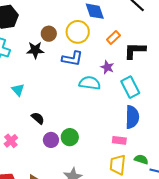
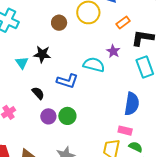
brown circle: (49, 34) -> (59, 23), moved
black star: (35, 50) -> (42, 54), moved
blue L-shape: (72, 59) -> (67, 81), moved
cyan rectangle: (130, 87) -> (145, 67), moved
pink rectangle: (119, 140) -> (125, 131), moved

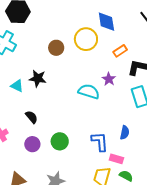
cyan triangle: (22, 63) -> (17, 86), turned -32
blue L-shape: (67, 81) -> (100, 142), moved, turned -115
blue semicircle: (132, 104) -> (125, 133), size x0.6
purple circle: (48, 116) -> (32, 144), moved

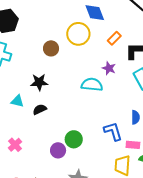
cyan triangle: (17, 86) -> (17, 101), moved
black semicircle: (32, 117) -> (40, 109), moved, turned -64
purple circle: (32, 144) -> (58, 150), moved

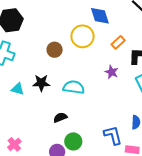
cyan semicircle: (92, 85) -> (74, 87), moved
cyan triangle: (17, 101) -> (18, 89), moved
black semicircle: (40, 109) -> (60, 117), moved

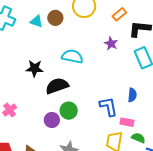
black star: (41, 83) -> (35, 68), moved
cyan triangle: (18, 89) -> (36, 21), moved
black semicircle: (60, 117) -> (57, 86), size x1.6

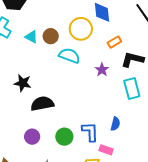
cyan semicircle: (72, 56) -> (69, 56), moved
green circle: (69, 111) -> (64, 137), moved

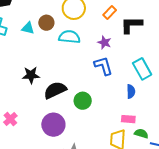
cyan rectangle: (132, 89) -> (142, 69), moved
blue L-shape: (90, 132) -> (103, 66), moved
purple circle: (32, 137) -> (53, 125), size x1.5
green circle: (64, 137) -> (83, 101), moved

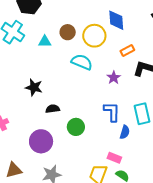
brown circle: (46, 23) -> (68, 32), moved
cyan triangle: (28, 28) -> (45, 42), turned -32
blue L-shape: (103, 66) -> (112, 112), moved
black semicircle: (55, 90) -> (53, 109), size x0.6

